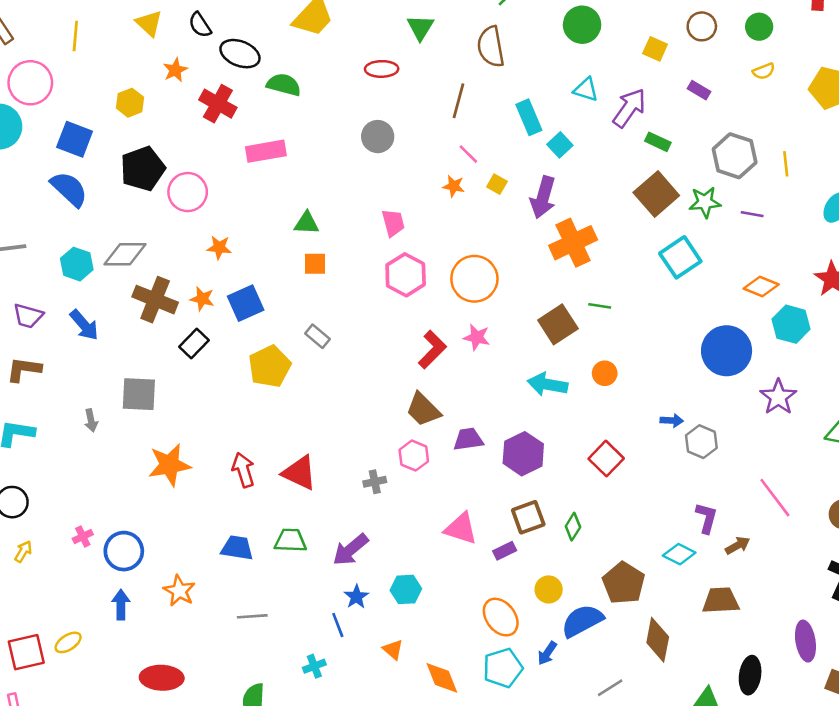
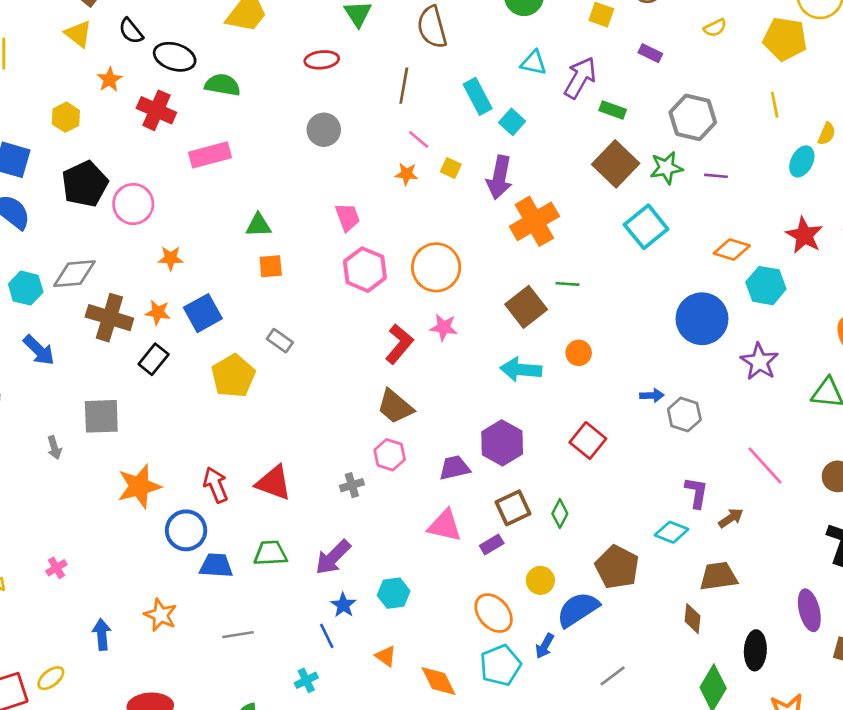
yellow line: (786, 164) -> (775, 105), moved
purple trapezoid: (468, 439) -> (455, 468), moved
blue circle: (124, 551) -> (186, 530), moved
brown diamond: (658, 640) -> (693, 619), moved, size x0.7

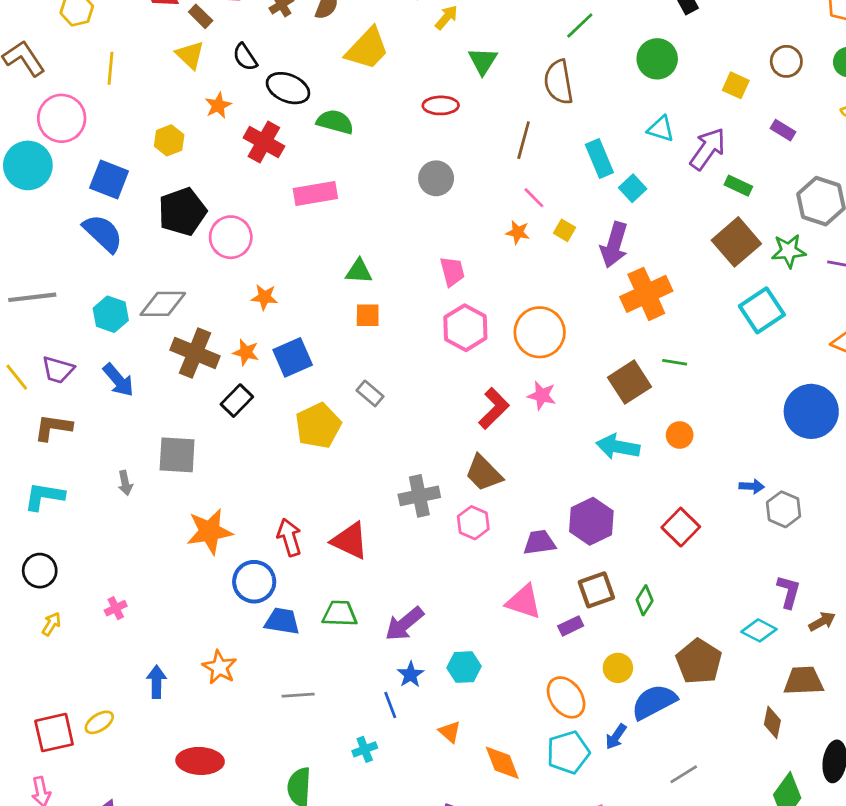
gray cross: (352, 485) -> (419, 496), moved, size x1.6

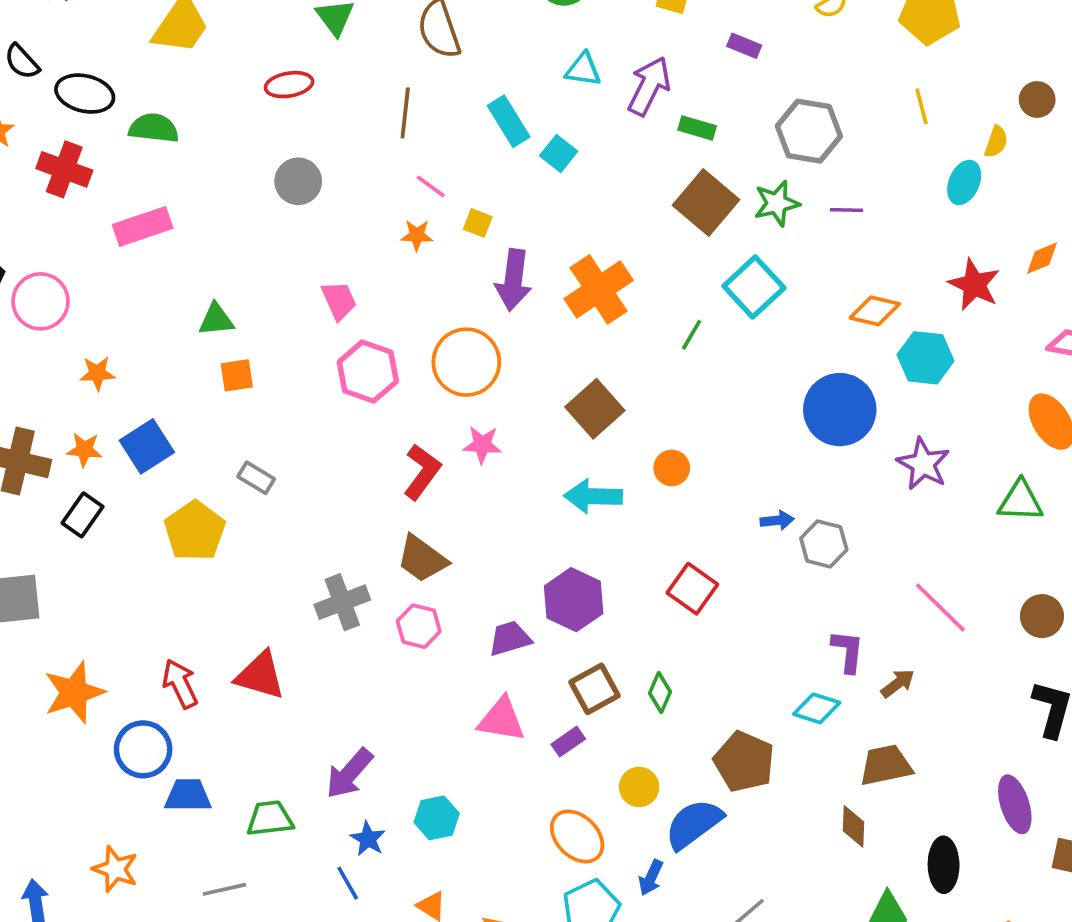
purple arrow: (614, 245) -> (513, 280), moved
green line: (675, 362) -> (692, 335), moved, turned -60
green trapezoid: (340, 614) -> (270, 819), moved

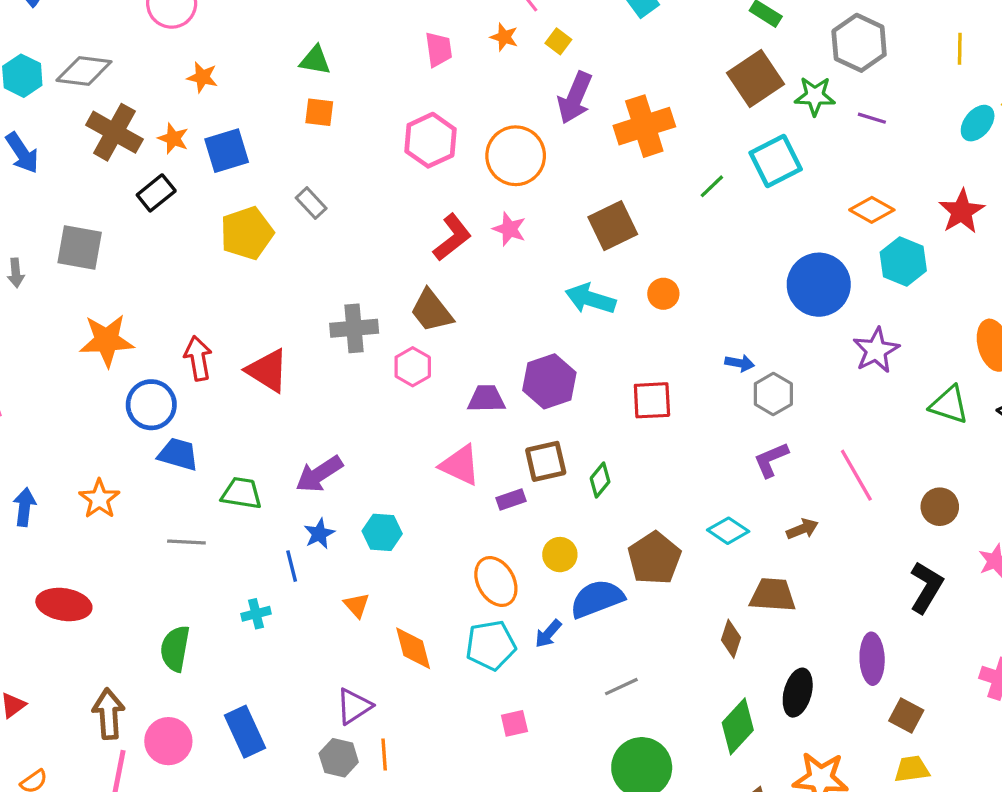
pink trapezoid: (339, 300) -> (439, 49), moved
red square: (692, 589) -> (652, 400), turned 36
purple L-shape: (848, 651) -> (771, 460), moved, turned -135

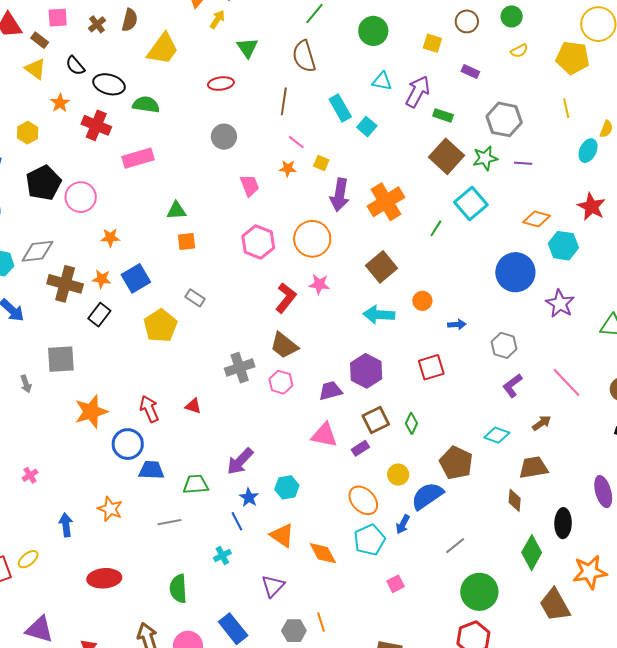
blue arrow: (740, 363) -> (457, 324), moved
red triangle: (267, 370) -> (193, 406), size x0.6
orange triangle: (357, 605) -> (282, 535), size x1.5
purple triangle: (354, 706) -> (273, 586), moved

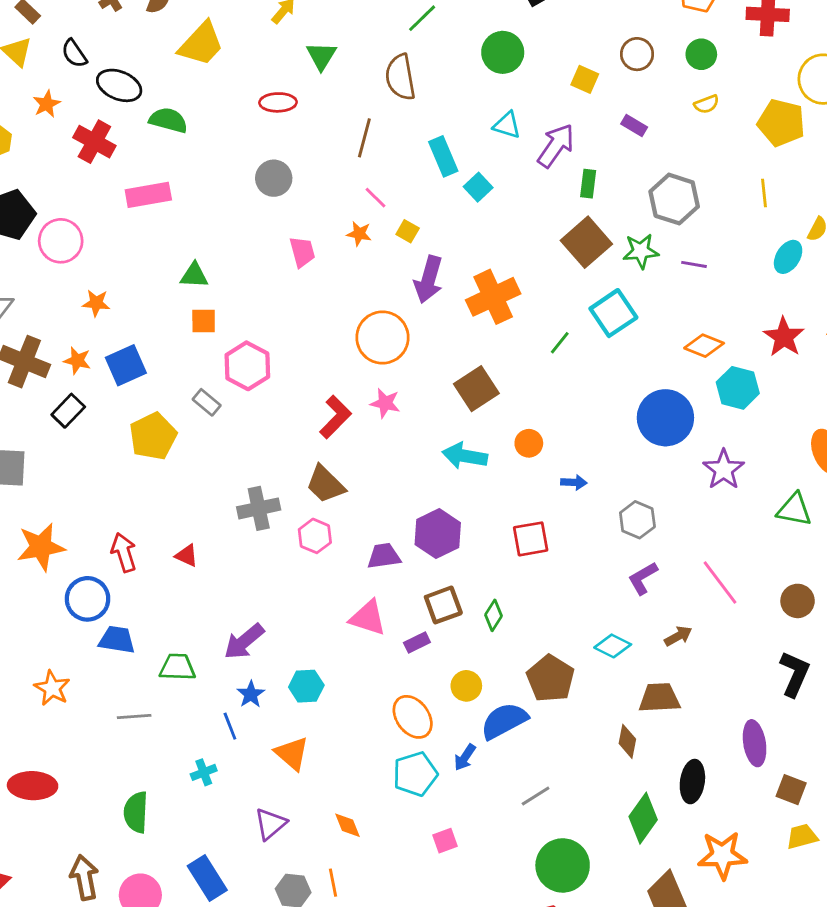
green rectangle: (443, 115) -> (588, 184), turned 72
pink hexagon: (258, 242) -> (247, 366), moved
orange diamond: (323, 553) -> (348, 825), moved, size x0.7

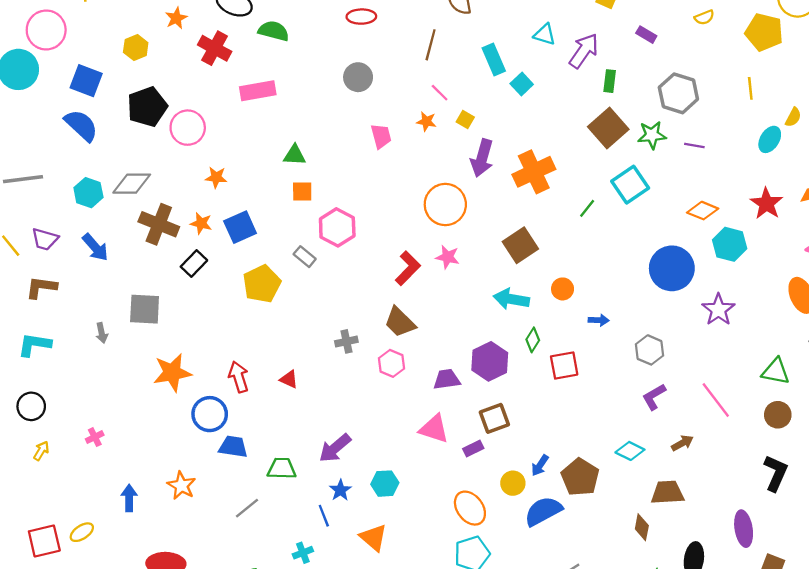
gray cross: (259, 508) -> (346, 341), size x0.7
green triangle: (794, 510) -> (776, 371), moved
green diamond: (494, 615) -> (533, 340), moved
gray line: (134, 717) -> (247, 508), turned -35
blue arrow: (465, 757) -> (540, 465), moved

